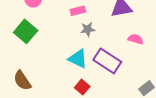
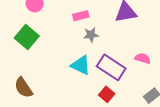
pink semicircle: (136, 39) -> (143, 58), moved
red square: (82, 87) -> (107, 94), moved

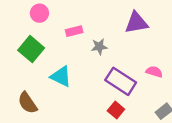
pink rectangle: (81, 16) -> (74, 31), moved
cyan triangle: (81, 65) -> (61, 77), moved

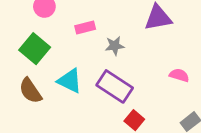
purple rectangle: (121, 81) -> (115, 86), moved
brown semicircle: (27, 103) -> (30, 91), moved

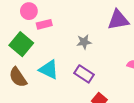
pink rectangle: (85, 28) -> (44, 24), moved
purple rectangle: (115, 86) -> (84, 74), size x0.7

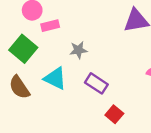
gray star: (84, 42) -> (78, 50), moved

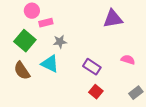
gray star: (78, 50) -> (60, 42), moved
purple rectangle: (96, 83) -> (92, 67), moved

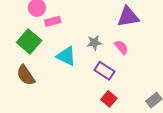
gray star: (60, 42) -> (94, 43), moved
pink semicircle: (128, 60) -> (121, 47), moved, turned 32
cyan triangle: (50, 64) -> (66, 56), moved

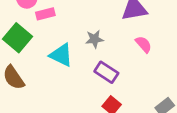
pink semicircle: (121, 47) -> (144, 44), moved

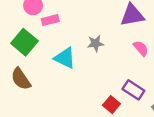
purple rectangle: (106, 72) -> (133, 90), moved

